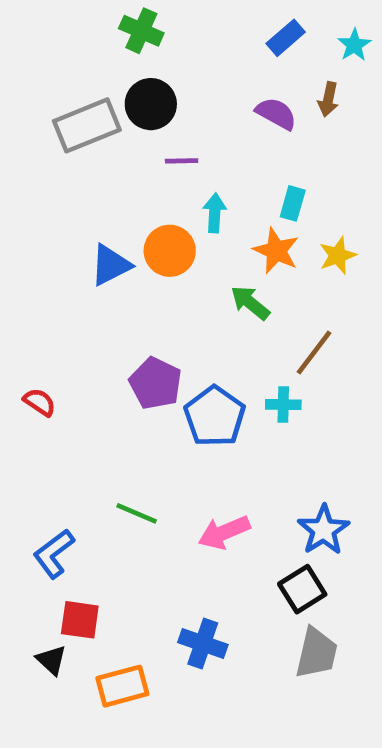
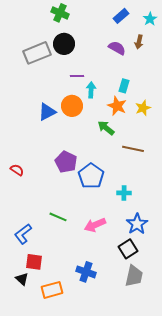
purple line: (182, 161) -> (77, 76), moved
brown line: (314, 352) -> (133, 149), turned 65
cyan cross: (283, 405) -> (124, 193), moved

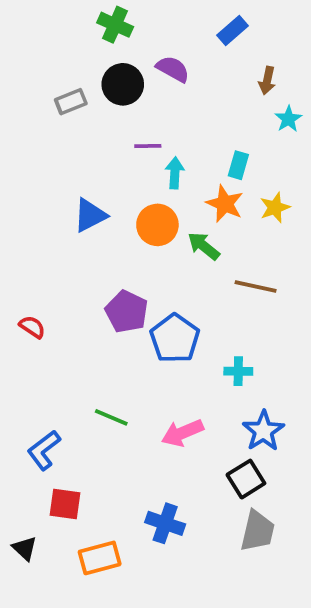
cyan star: (150, 19) -> (288, 119), moved
purple semicircle: (117, 48) -> (173, 69), moved
gray rectangle: (37, 53) -> (71, 102), size x0.6
orange circle: (72, 106) -> (157, 225), moved
black triangle: (22, 279) -> (25, 548), moved

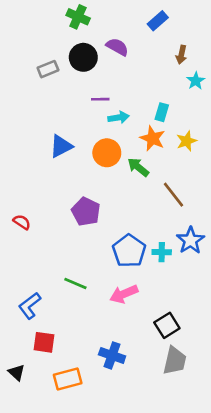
cyan arrow: (175, 173) -> (119, 117), turned 78
brown line: (256, 286) -> (173, 195), turned 40
blue pentagon: (175, 338) -> (129, 251), moved
blue star: (263, 431) -> (190, 240), moved

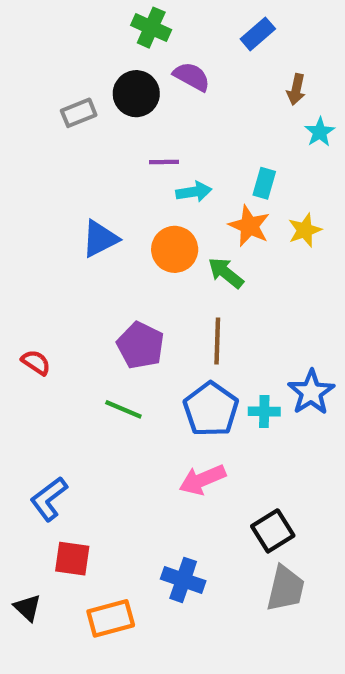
green cross: (78, 17) -> (151, 28), moved
brown line: (173, 195) -> (217, 341), moved, turned 40
green line: (75, 284) -> (123, 409), moved

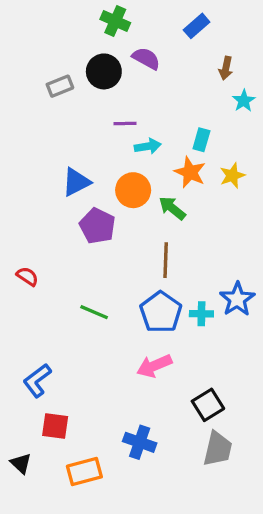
purple pentagon: (141, 345) -> (97, 226), moved

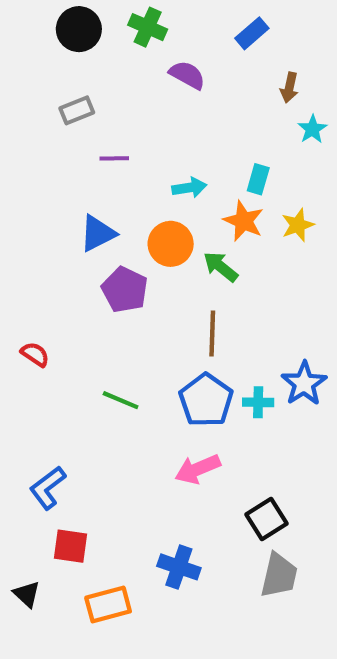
black circle: (104, 71) -> (79, 29), moved
purple line: (125, 123) -> (114, 158), moved

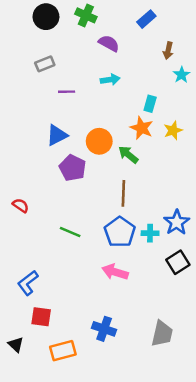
cyan arrow: (189, 188) -> (110, 80), moved
pink arrow: (198, 469) -> (115, 272), turned 40
black square: (266, 519) -> (178, 262), moved

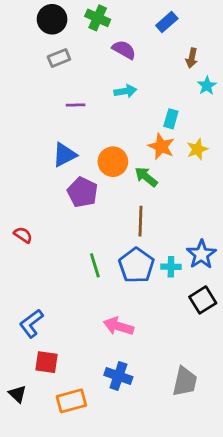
gray rectangle: (45, 64) -> (59, 58), moved
green line: (70, 232) -> (95, 265), moved, turned 50
pink arrow: (115, 272) -> (118, 326), moved

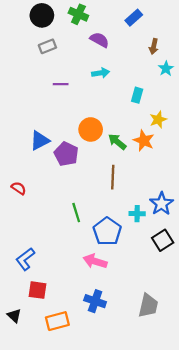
orange star: (161, 146) -> (144, 141), moved
blue triangle: (64, 155) -> (40, 141), moved
blue pentagon: (136, 265) -> (107, 231), moved

